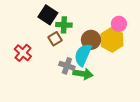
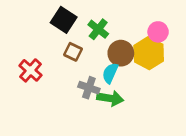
green cross: (64, 25) -> (98, 29), moved, turned 35
brown square: (55, 39) -> (73, 52), turned -32
cyan semicircle: (83, 55) -> (110, 73), size x0.7

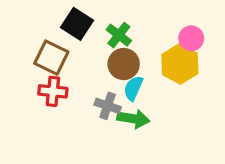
brown square: (73, 52) -> (51, 58), moved, size x1.5
brown circle: (121, 53) -> (124, 64), moved
red cross: (30, 70) -> (53, 91), moved, turned -35

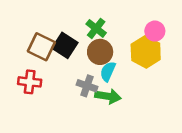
black square: (77, 24) -> (65, 45), moved
red cross: (53, 91) -> (30, 82), moved

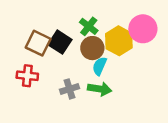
pink circle: (155, 31) -> (143, 29), size x1.5
yellow hexagon: (146, 52) -> (119, 41), moved
gray cross: (87, 86) -> (69, 89), moved, turned -36

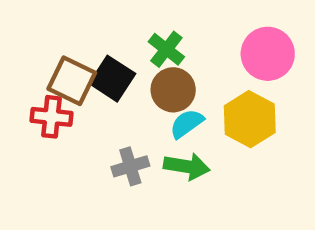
yellow hexagon: (119, 41) -> (250, 119), moved
cyan semicircle: (100, 66) -> (187, 124), turned 30
red cross: (27, 76) -> (52, 117), moved

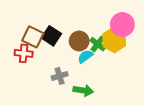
green cross: (166, 49) -> (98, 44), moved
yellow hexagon: (250, 119) -> (114, 40), moved
green arrow: (187, 166) -> (83, 90), moved

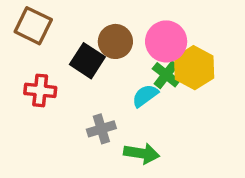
pink circle: (122, 25) -> (166, 41), moved
brown square: (33, 37) -> (33, 26), moved
brown circle: (79, 41) -> (115, 41), moved

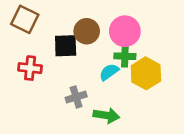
black square: (87, 61) -> (66, 46), turned -35
yellow hexagon: (194, 68) -> (146, 73), moved
green cross: (166, 75) -> (125, 56), turned -36

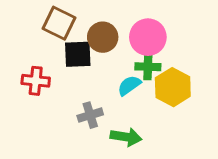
brown square: (25, 19) -> (59, 23), moved

